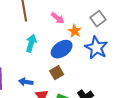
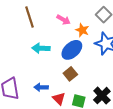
cyan arrow: (31, 43) -> (41, 48), turned -96

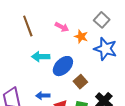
blue ellipse: (72, 50) -> (63, 66), moved
brown square: (70, 74) -> (80, 82), moved

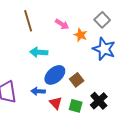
blue ellipse: (63, 66) -> (55, 75), moved

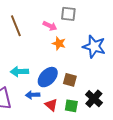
gray square: (102, 20) -> (68, 14), moved, turned -35
orange star: (81, 35) -> (59, 43), moved
cyan arrow: (39, 52) -> (19, 72), moved
brown square: (77, 80) -> (70, 80), turned -32

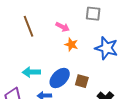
gray square: (68, 14) -> (93, 14), moved

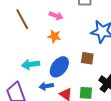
orange star: (71, 45) -> (54, 36), moved
brown square: (82, 81) -> (87, 58), moved

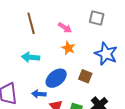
orange star: (54, 36) -> (68, 48), moved
cyan arrow: (31, 64) -> (31, 57), moved

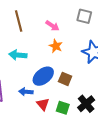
brown square: (85, 76) -> (65, 79), moved

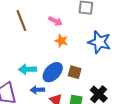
cyan arrow: (18, 55) -> (28, 69), moved

